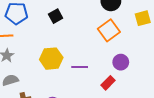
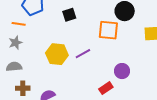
orange square: (109, 30) -> (108, 30), moved, turned 30
purple line: (80, 67) -> (83, 54), moved, turned -42

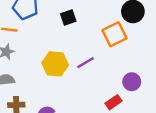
orange square: (108, 30) -> (115, 34), turned -30

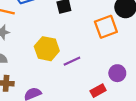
purple line: (86, 63) -> (72, 61), moved

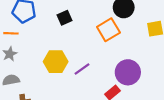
purple circle: (117, 73) -> (128, 72), size x1.5

